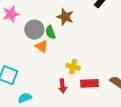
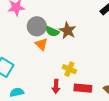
brown star: (65, 17) -> (68, 31), moved
green semicircle: (50, 32) -> (52, 31), turned -56

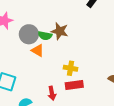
red arrow: (56, 86) -> (52, 93), moved
red rectangle: (83, 88) -> (74, 85), moved

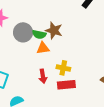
orange triangle: (38, 50) -> (43, 48), moved, turned -40
red arrow: (52, 93) -> (43, 76), moved

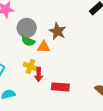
green semicircle: (39, 34) -> (28, 41), moved
yellow cross: (63, 68) -> (30, 67), moved

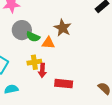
gray circle: (27, 28) -> (22, 30), moved
yellow cross: (30, 67) -> (34, 62), turned -32

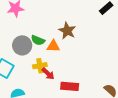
gray circle: (22, 30) -> (22, 45), moved
red arrow: (42, 70) -> (48, 74), turned -48

